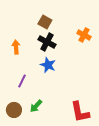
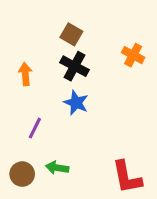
green arrow: (36, 106) -> (57, 168), turned 56

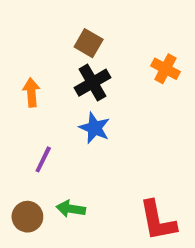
black cross: (74, 66) -> (93, 83), turned 32

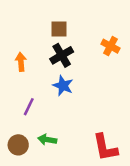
brown square: (89, 43) -> (59, 29), turned -30

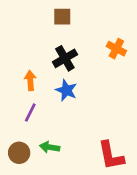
brown square: (59, 29) -> (62, 17), moved
orange arrow: (21, 62) -> (30, 81), moved

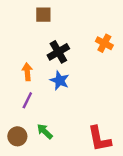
brown square: (62, 17) -> (43, 15), moved
green arrow: (50, 147) -> (45, 131), turned 35

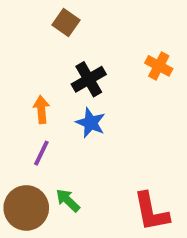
brown square: (43, 15) -> (66, 22), turned 35
brown circle: (17, 136) -> (26, 208), size x1.5

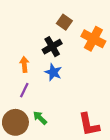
brown square: (66, 22) -> (64, 22), moved
orange cross: (159, 66) -> (93, 39), size x1.5

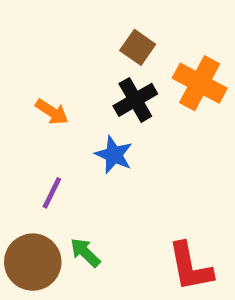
black cross: (52, 47) -> (135, 100), moved
orange arrow: (24, 64) -> (52, 112), moved, turned 128

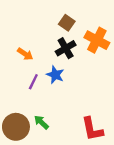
purple line: (52, 193) -> (33, 82), moved

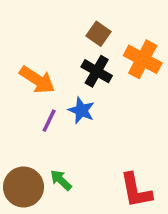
black cross: (66, 48) -> (97, 71), turned -30
orange arrow: (25, 54) -> (37, 80), size x1.5

